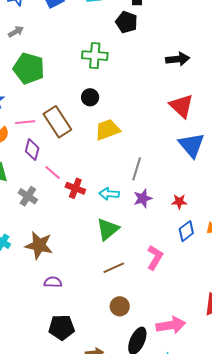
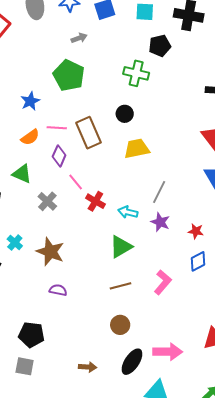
black pentagon: (127, 22) -> (160, 46), moved, turned 30
gray arrow: (16, 32) -> (79, 38), moved
purple star: (143, 198) -> (160, 222), turned 30
black pentagon: (62, 327) -> (31, 335), moved

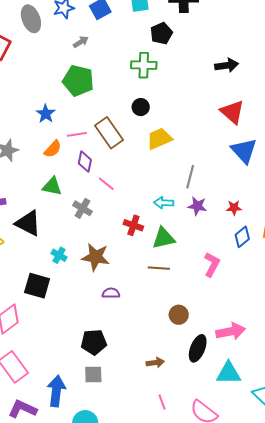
red cross: (95, 201) -> (133, 225), moved
green triangle: (121, 247) -> (164, 238), turned 30
brown line: (120, 286) -> (159, 268), moved, turned 30

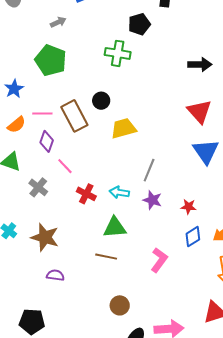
black circle: (141, 107) -> (101, 101), moved
red cross: (133, 225) -> (86, 194), moved

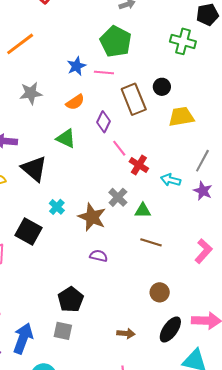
pink line: (42, 113) -> (104, 73), moved
gray cross: (38, 187) -> (118, 197), moved
red cross: (86, 194) -> (139, 165), moved
green triangle: (115, 228) -> (143, 211), moved, size x0.7
black pentagon: (32, 322) -> (71, 299), turned 30

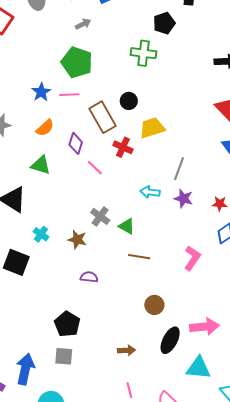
red cross: (139, 165) -> (123, 147), moved
green triangle: (143, 211) -> (127, 226), turned 36
brown star: (92, 217) -> (77, 240), size x0.7

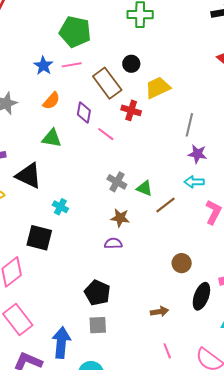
cyan arrow: (150, 192) -> (194, 182), moved
brown star: (77, 240) -> (120, 218), moved
brown line: (139, 257) -> (166, 205), moved, turned -40

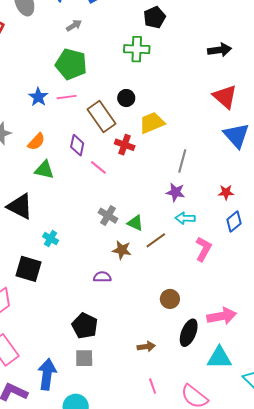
orange semicircle: (51, 101) -> (36, 142), moved
purple star: (197, 154) -> (175, 192), moved
brown star: (120, 218) -> (122, 250), moved

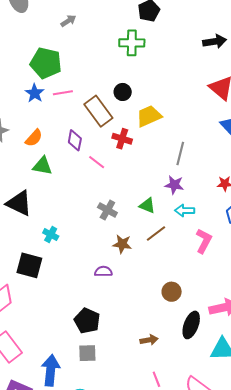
green pentagon: (71, 64) -> (46, 63), moved
green triangle: (135, 223) -> (147, 206), moved

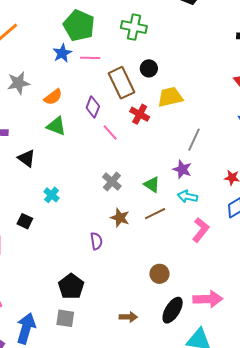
green cross: (132, 43) -> (134, 27), moved
black triangle: (19, 203) -> (26, 158), size x0.7
black square: (29, 265) -> (25, 221), size x0.6
purple semicircle: (103, 271) -> (96, 241), turned 72

